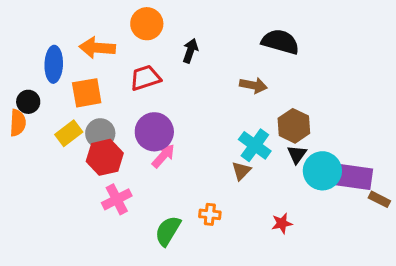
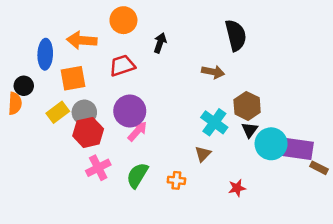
black semicircle: (280, 42) -> (236, 35), turned 60
brown triangle: (241, 171) -> (203, 154), moved
green semicircle: (168, 231) -> (137, 175), moved

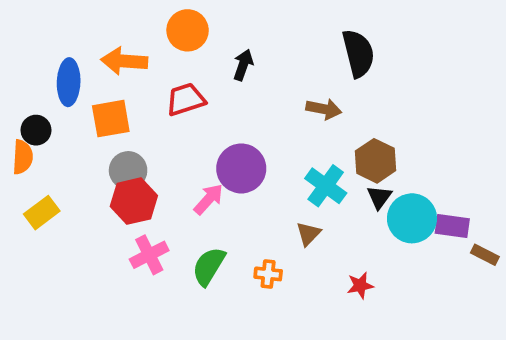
purple circle: (130, 111) -> (241, 168), moved
yellow rectangle: (58, 112) -> (42, 213), moved
purple rectangle: (298, 149) -> (452, 226), size x0.7

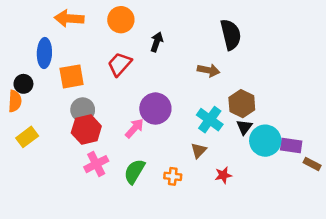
orange arrow: (124, 61) -> (69, 18), moved
red trapezoid: (186, 99) -> (120, 64), turned -30
red star: (360, 285) -> (223, 175), moved

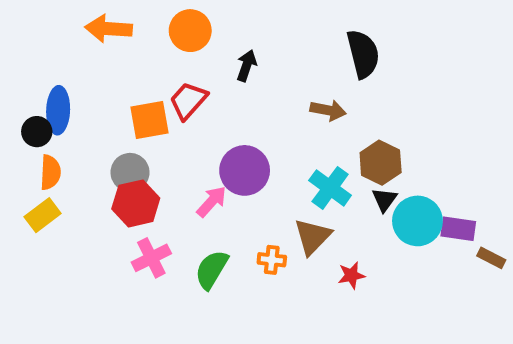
blue ellipse: (44, 53) -> (58, 110), moved
orange square: (72, 76) -> (149, 120), moved
orange semicircle: (15, 101) -> (50, 172), moved
brown triangle: (199, 150) -> (313, 236), size x1.5
orange cross: (173, 176) -> (272, 260), moved

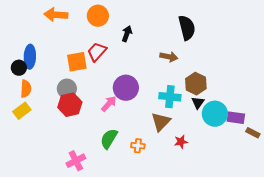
cyan cross: (330, 188) -> (170, 97), turned -30
pink cross: (151, 258) -> (76, 161), moved
orange cross: (272, 260) -> (138, 146), moved

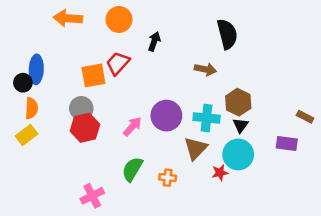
purple circle: (126, 88) -> (166, 116), moved
cyan circle: (215, 114) -> (238, 154), moved
brown rectangle: (253, 133) -> (305, 117), moved

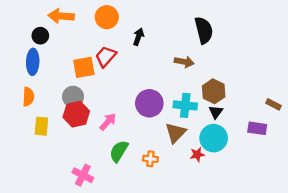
black circle: (23, 83) -> (40, 36), moved
pink arrow: (132, 126) -> (108, 122), moved
yellow rectangle: (27, 135) -> (41, 126), moved, turned -48
pink cross: (92, 196) -> (83, 175), turned -36

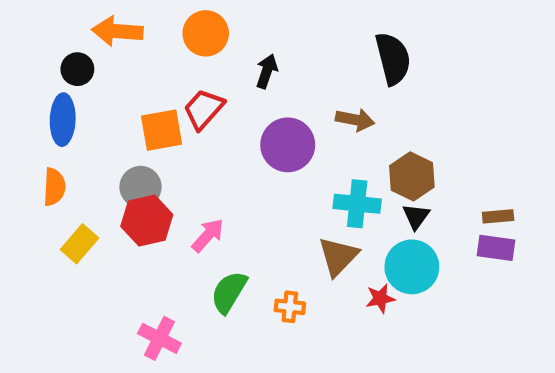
purple circle: (149, 103) -> (288, 145), moved
brown rectangle: (274, 104) -> (498, 216), moved, turned -32
yellow rectangle: (41, 126) -> (79, 244), turned 36

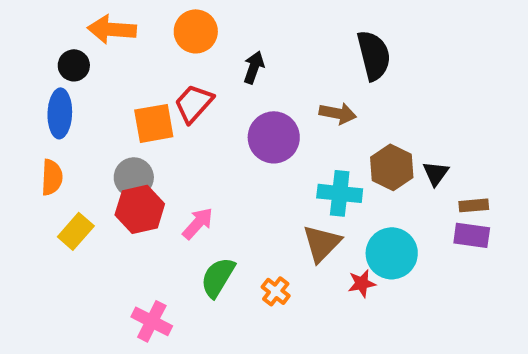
black triangle: (416, 216) -> (436, 173), moved
orange cross: (290, 307) -> (276, 291), turned 32

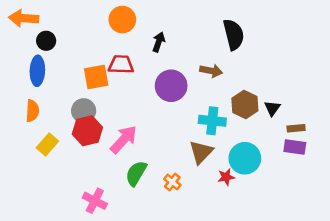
orange arrow: (112, 29) -> (24, 18), moved
red trapezoid: (194, 103) -> (121, 65), turned 50
pink arrow: (198, 223) -> (124, 139), size x1.4

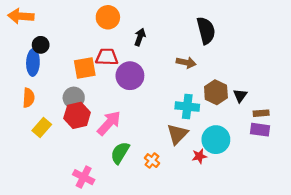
black circle: (46, 41) -> (41, 45), moved
purple circle: (171, 86) -> (130, 76), moved

